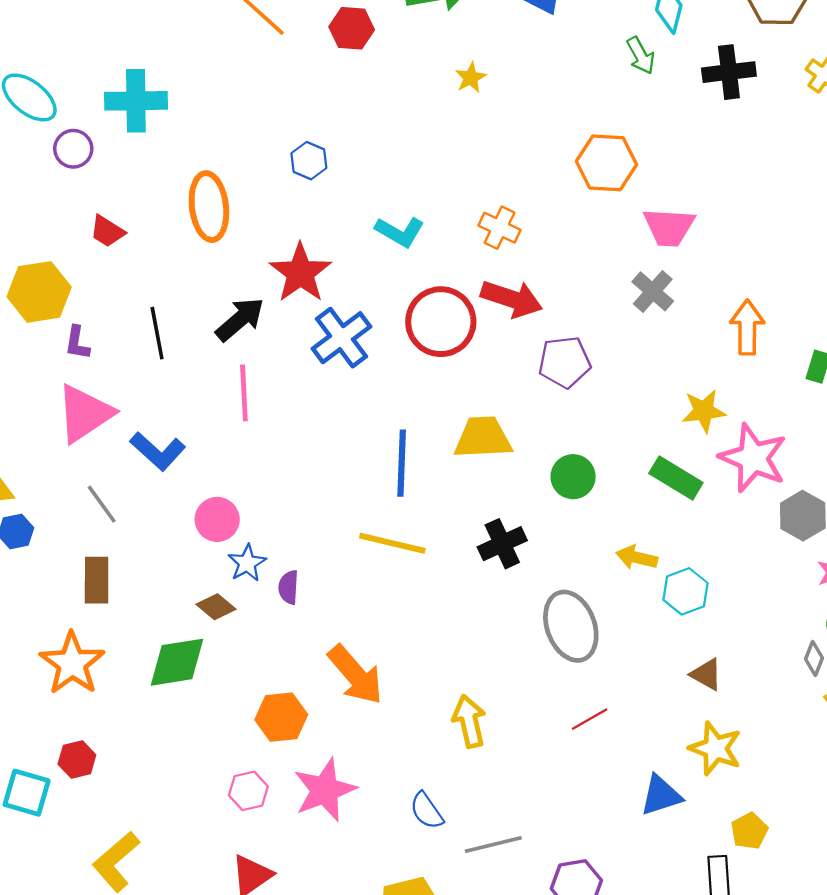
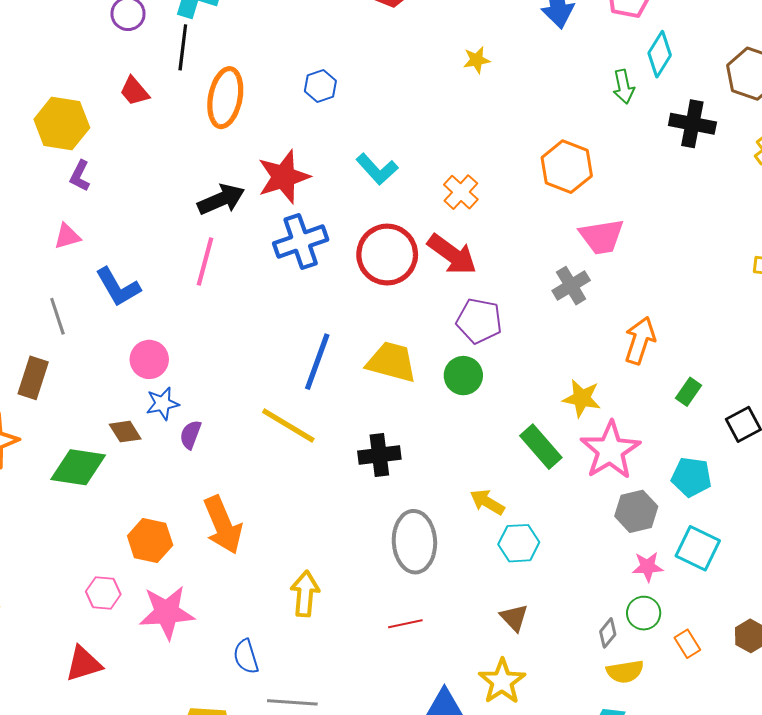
pink trapezoid: (669, 227) -> (602, 237), turned -30
black line: (157, 333) -> (183, 47), moved
pink triangle: (84, 413) -> (67, 236), size x0.5
green circle: (573, 477) -> (463, 376), moved

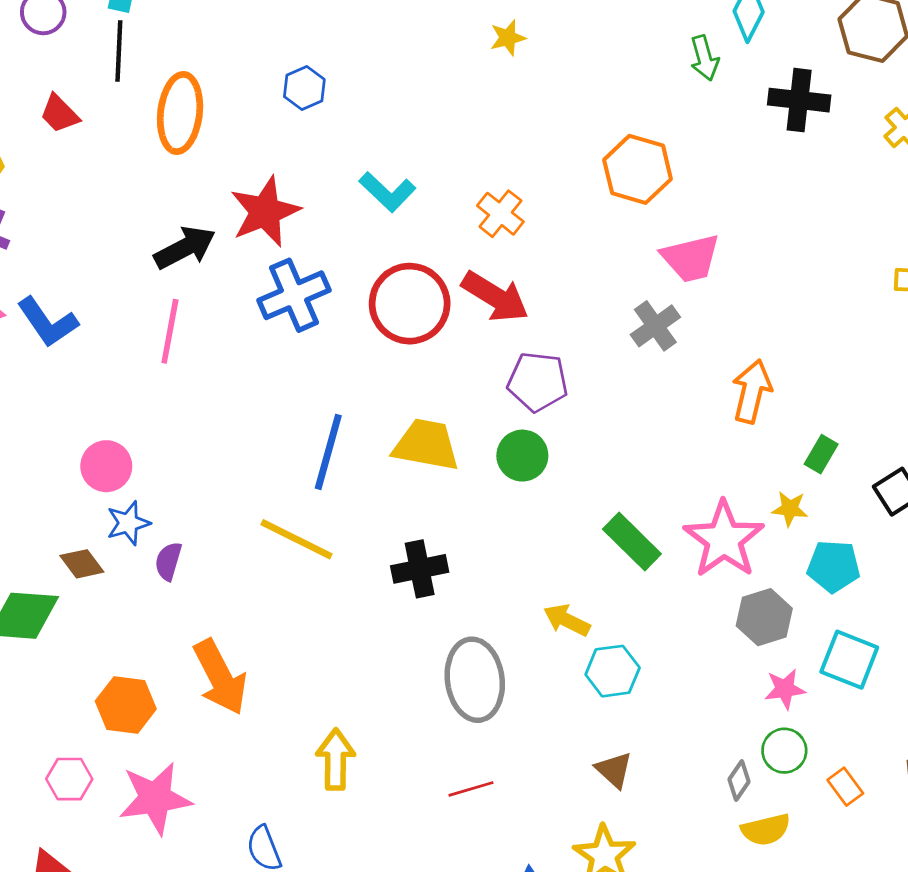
blue L-shape: (118, 287) -> (48, 322), moved
yellow star: (582, 398) -> (790, 509), moved, size x0.7

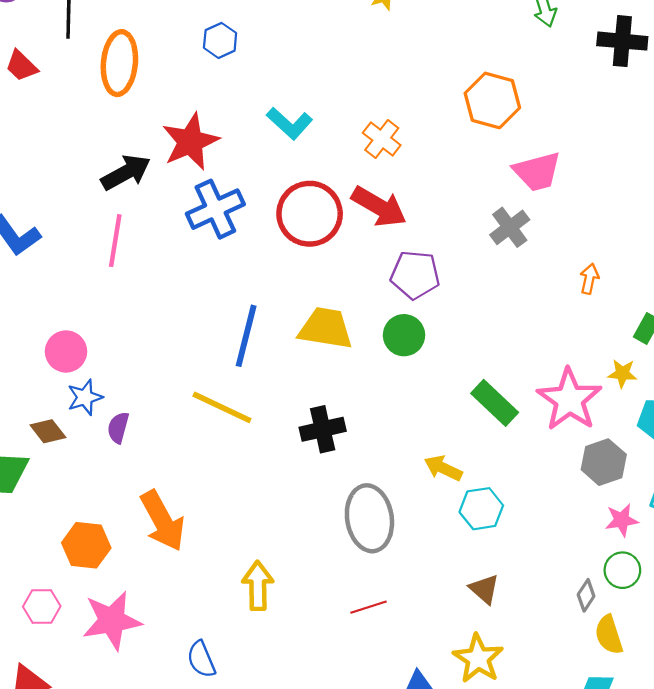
orange arrow: (752, 391) -> (589, 279), size x0.6
yellow semicircle: (766, 830) -> (609, 635), turned 87

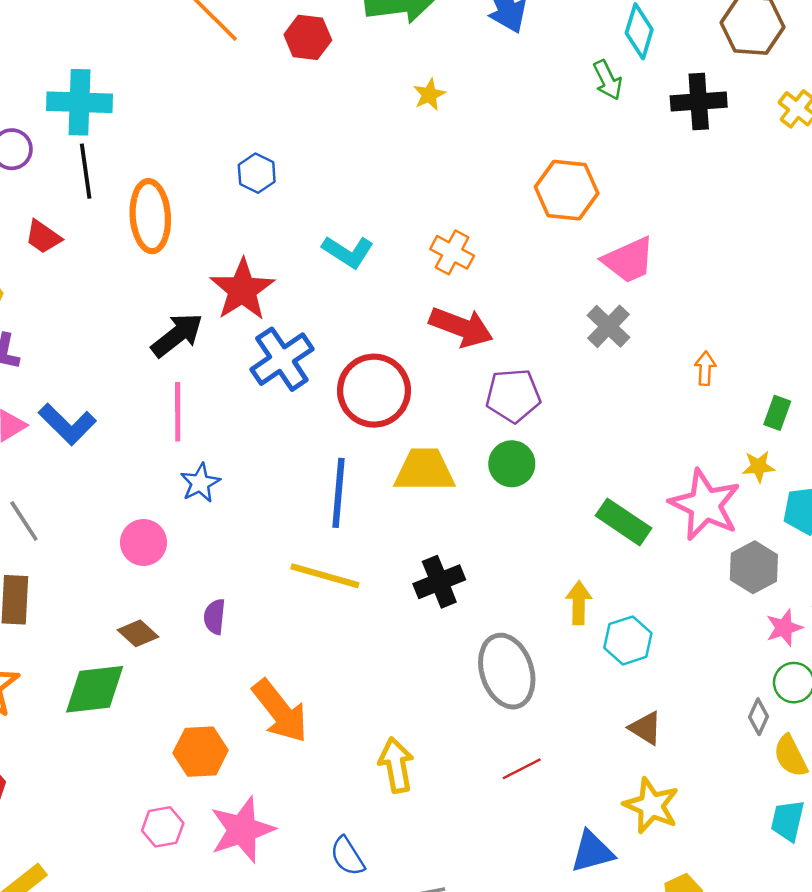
red circle: (310, 214) -> (374, 391), moved
blue star: (85, 397) -> (200, 483), moved
yellow arrow: (443, 468) -> (579, 603), turned 75

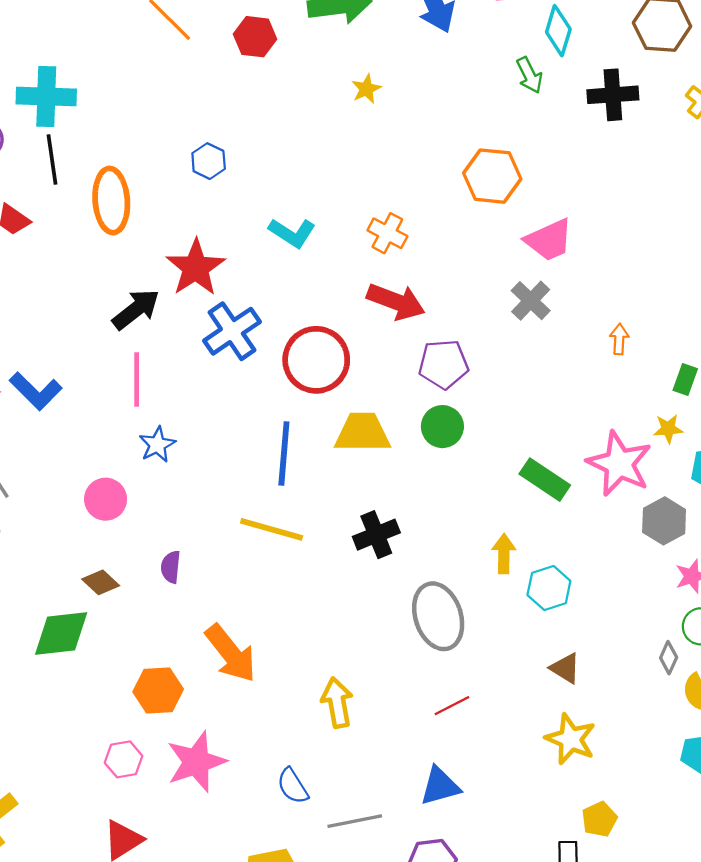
blue triangle: (592, 852) -> (440, 786), moved

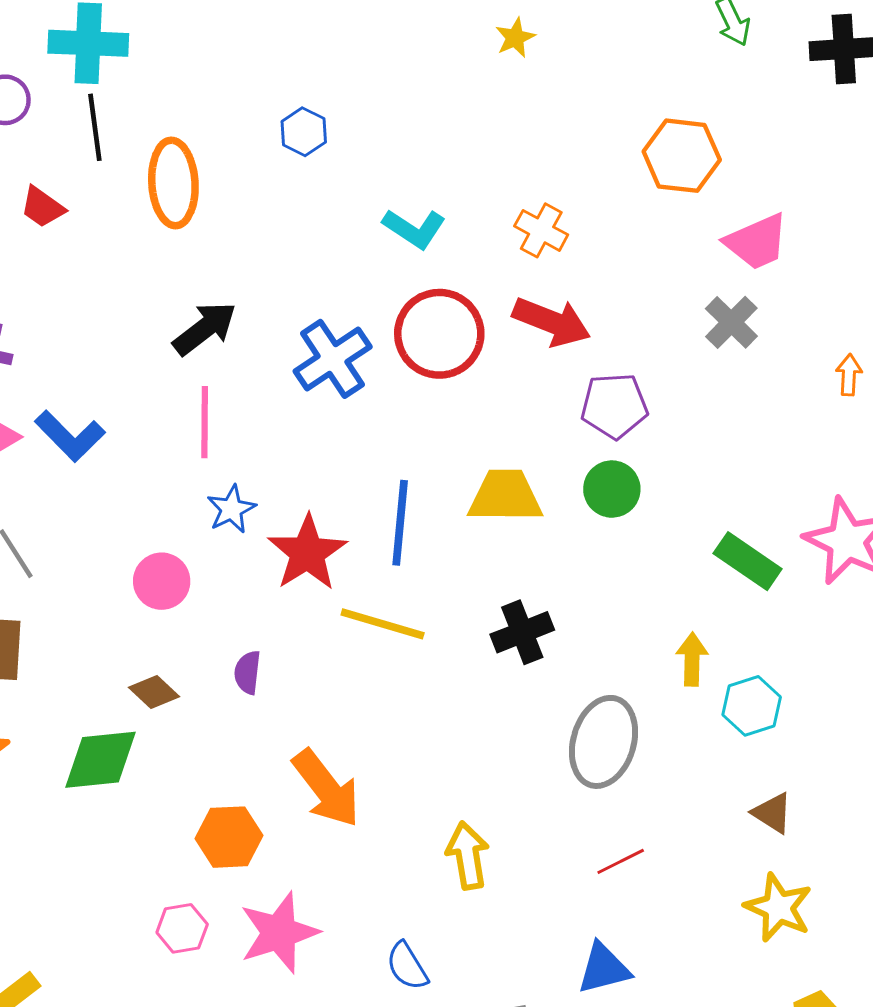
red star: (196, 268) -> (307, 553), moved
red circle: (316, 360) -> (439, 334), moved
gray ellipse: (438, 616) -> (604, 742), turned 34

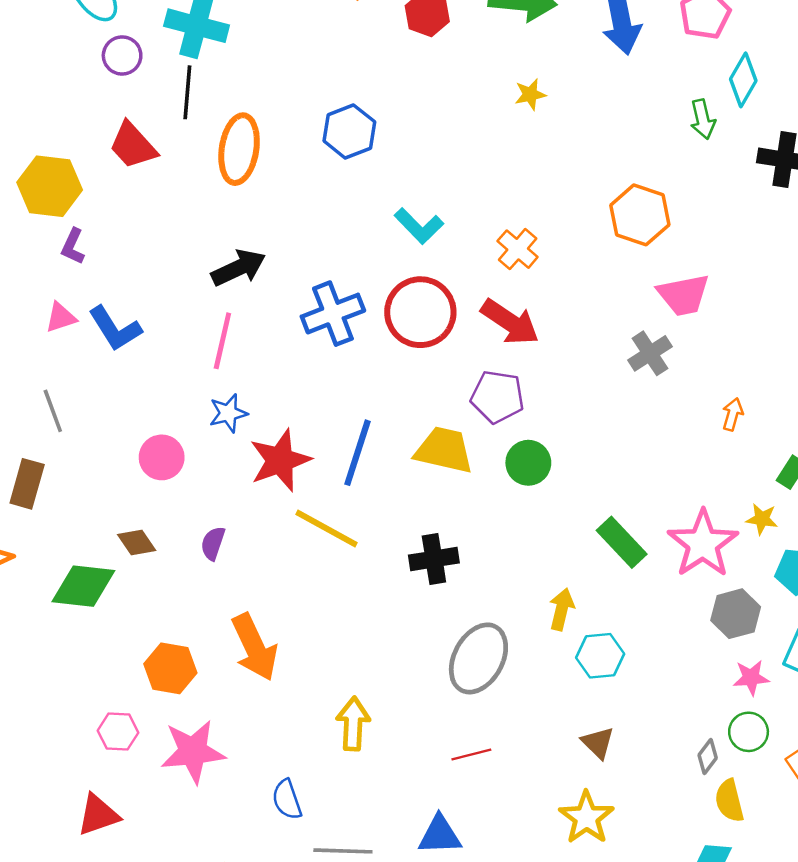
blue hexagon: (304, 132) -> (349, 131), size x1.4
red trapezoid: (42, 207) -> (133, 145), size x1.4
purple pentagon: (614, 406) -> (497, 397), moved

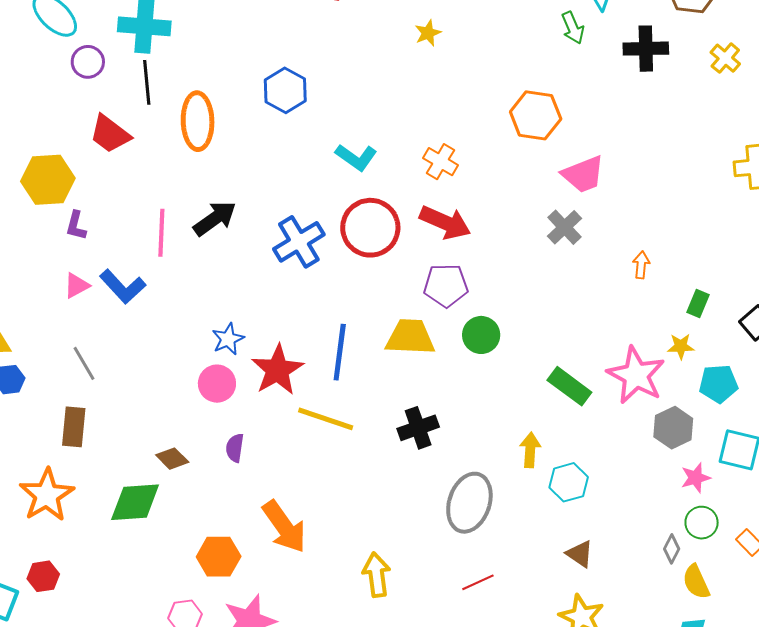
pink line: (222, 341) -> (161, 233), moved
pink circle: (162, 457) -> (217, 384), moved

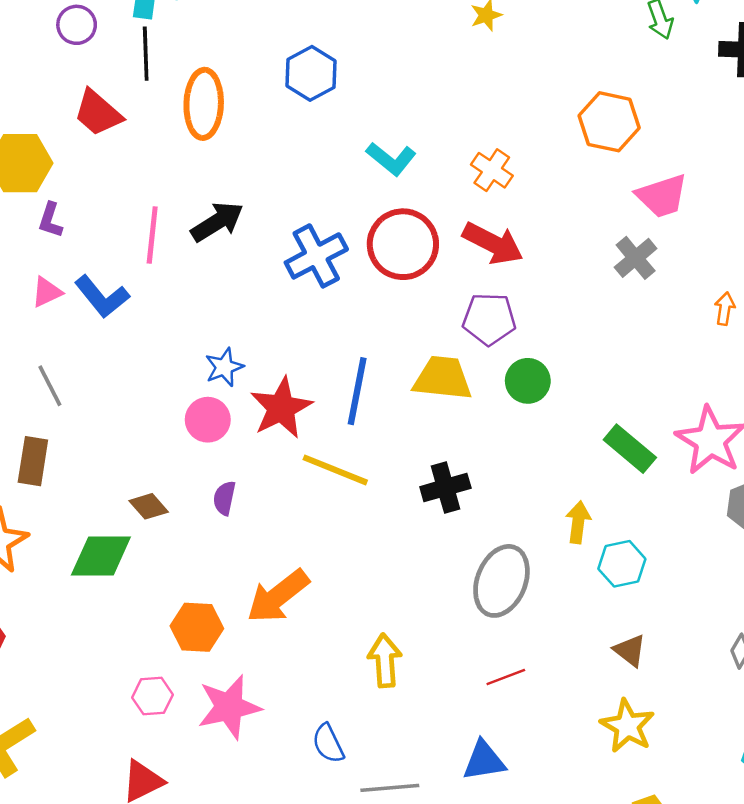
orange arrow: (284, 527) -> (278, 596), turned 84

